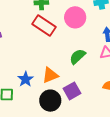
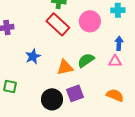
orange triangle: (50, 75) -> (65, 67), moved
blue star: (25, 79) -> (33, 56), moved

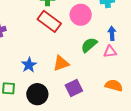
blue star: (33, 56) -> (29, 65), moved
green semicircle: (86, 60) -> (89, 45), moved
black circle: (52, 99) -> (37, 94), moved

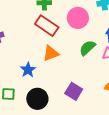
orange triangle: (61, 63) -> (51, 53), moved
purple square: (74, 88) -> (74, 91), turned -30

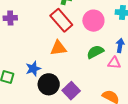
blue star: (28, 70) -> (33, 69), moved
black circle: (37, 99) -> (49, 84), moved

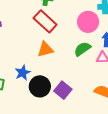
pink circle: (93, 21) -> (88, 22), moved

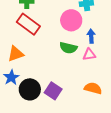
orange triangle: (45, 49) -> (16, 54), moved
green semicircle: (82, 49) -> (68, 48), turned -126

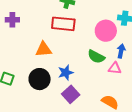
red rectangle: (28, 24) -> (63, 24), turned -45
blue star: (11, 77) -> (66, 73), moved
black circle: (30, 89) -> (40, 79), moved

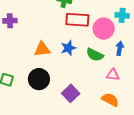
red rectangle: (63, 24) -> (77, 20), moved
pink triangle: (115, 68) -> (113, 75), moved
blue star: (66, 73) -> (68, 48), moved

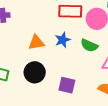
purple square: (71, 93) -> (67, 85), turned -30

